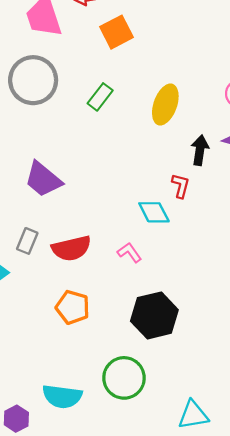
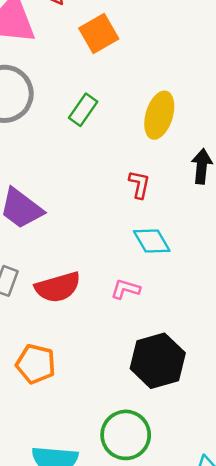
red L-shape: (181, 186) -> (139, 184), moved
pink L-shape: (129, 253) -> (125, 289), turned -35
orange pentagon: (73, 307) -> (36, 364), moved

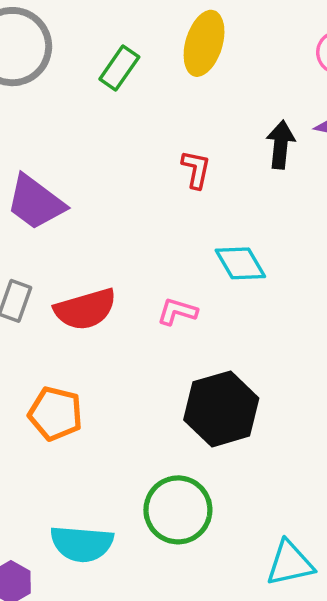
yellow ellipse: (159, 115) -> (204, 43), moved
cyan diamond: (152, 241) -> (240, 263), moved

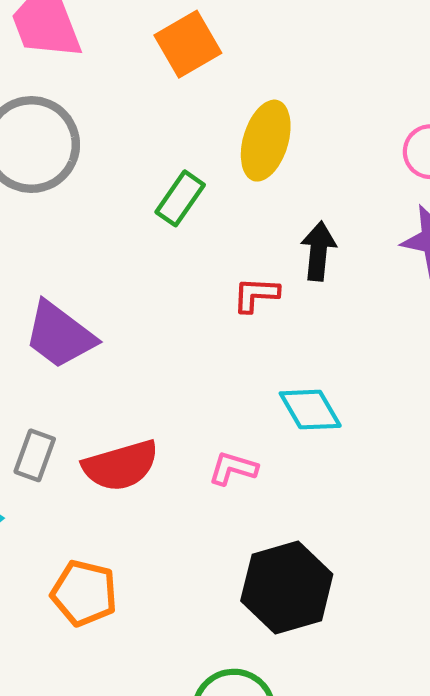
green rectangle: (119, 68) -> (180, 198), moved
black arrow: (281, 145) -> (318, 251), moved
red L-shape: (196, 169) -> (256, 295), turned -99

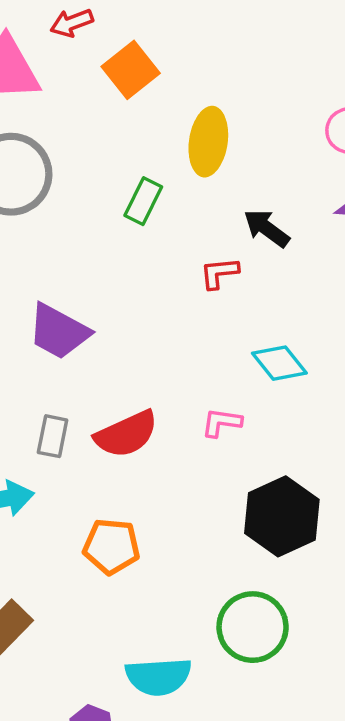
black arrow: (318, 251) -> (267, 228), turned -51

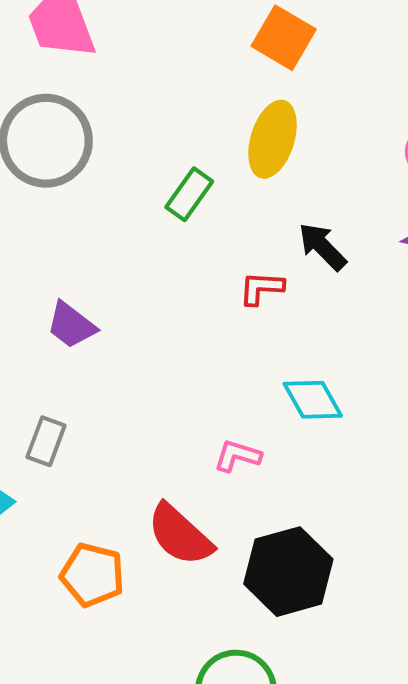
orange square: (131, 70) -> (284, 38), moved, turned -30
purple trapezoid: (59, 331) -> (71, 325), size x0.7
red semicircle: (126, 434) -> (180, 535), moved, turned 58

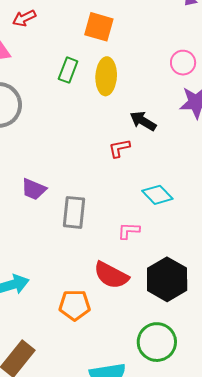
green rectangle: (189, 194) -> (68, 70), moved
gray rectangle: (46, 441) -> (74, 212), moved, size x1.4

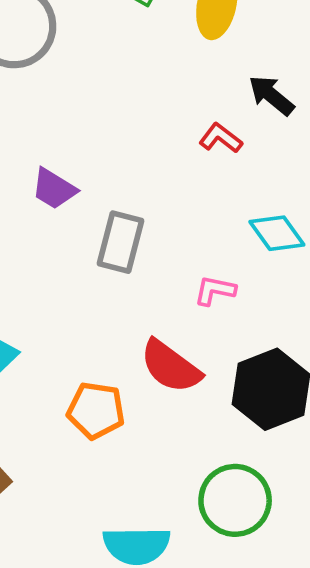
red L-shape: (119, 148) -> (221, 138), turned 40

